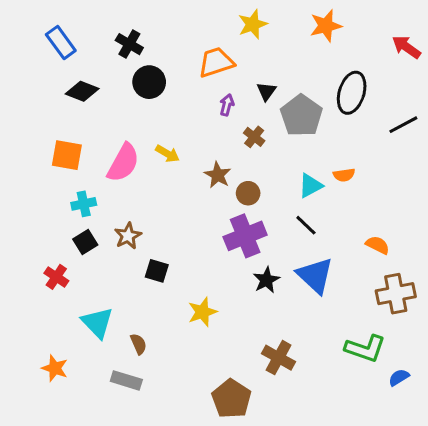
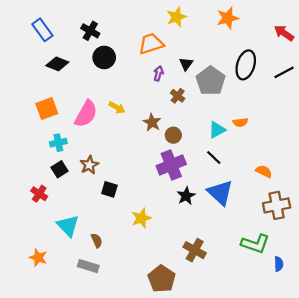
black line: (403, 125) -> (284, 72), moved
orange square: (67, 155) -> (47, 109), turned -30
blue semicircle: (399, 377) -> (279, 264), turned 120

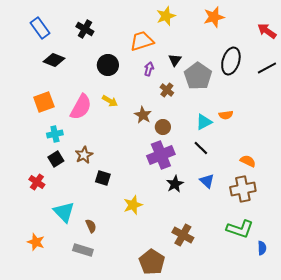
black circle: (104, 57) -> (108, 65), moved
blue triangle: (220, 193) -> (207, 181), size x0.6
brown cross: (277, 205) -> (243, 189), moved

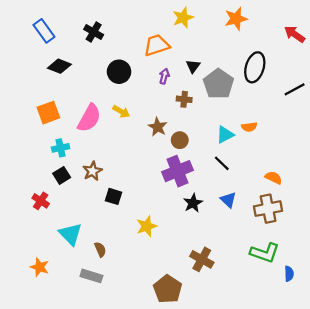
black line: (267, 68) -> (295, 89), moved
brown cross: (167, 90) -> (184, 99), turned -32

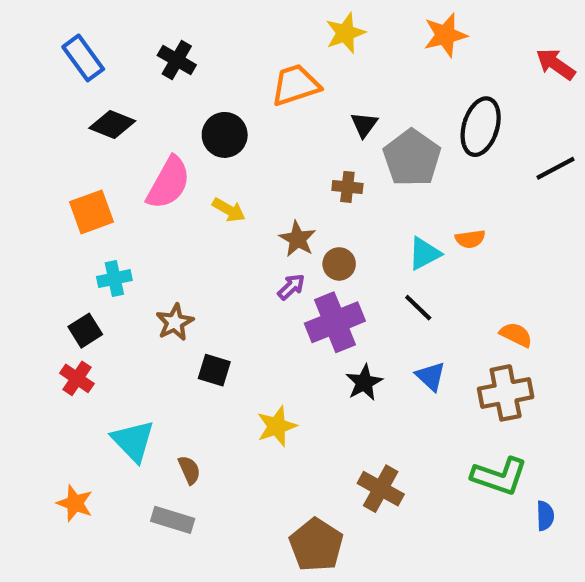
purple arrow: (164, 76) -> (291, 287), moved, turned 32
pink semicircle: (89, 118) -> (168, 183), moved
black square: (62, 175) -> (85, 331), moved

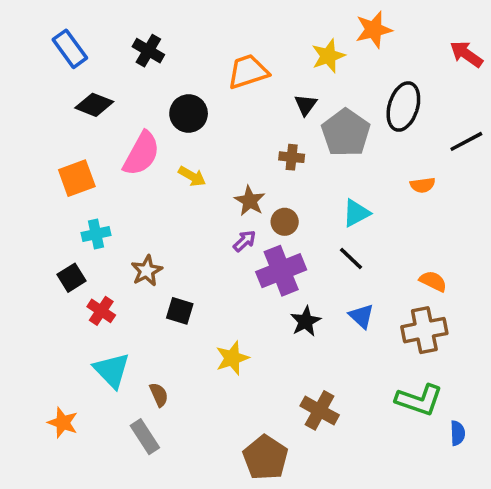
yellow star: (345, 33) -> (328, 56), moved
orange semicircle: (470, 239) -> (423, 185), moved
red cross: (77, 378) -> (101, 311), moved
gray rectangle: (173, 520) -> (145, 437), turned 40

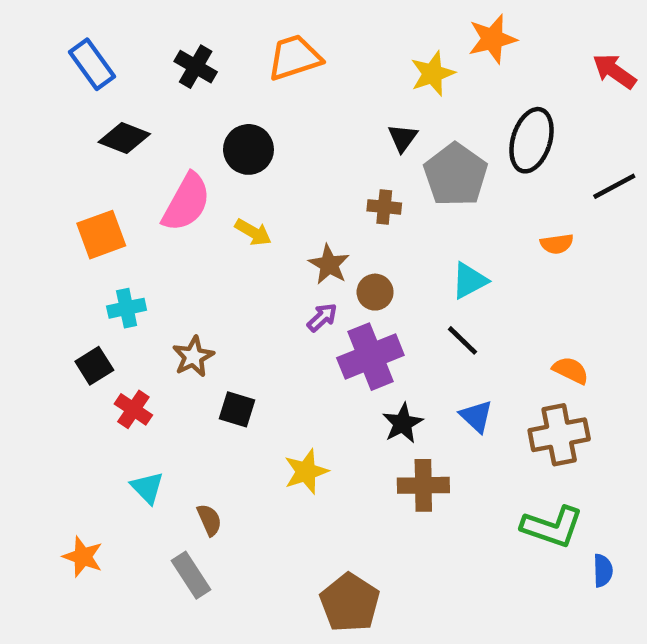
orange trapezoid: (248, 72) -> (295, 57), moved
cyan triangle: (112, 370) -> (147, 488), size x0.7
brown cross: (320, 410) -> (423, 485), moved, turned -30

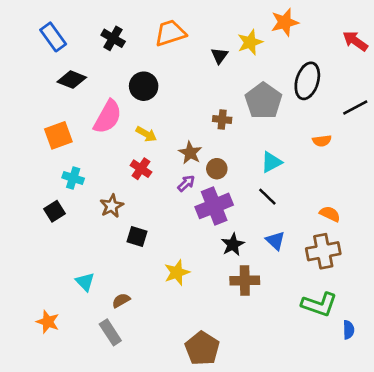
black triangle: (403, 138) -> (219, 56), moved
cyan cross: (127, 308) -> (73, 178), turned 30
red cross: (133, 409) -> (141, 169), moved
brown semicircle: (209, 520) -> (121, 300), turned -96

